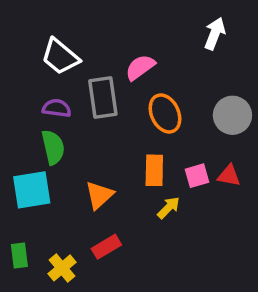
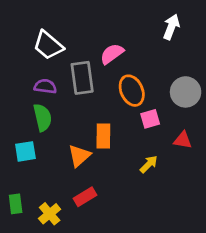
orange rectangle: (154, 170) -> (103, 136), moved
pink square: (197, 176) -> (150, 119), moved
cyan square: (32, 190) -> (25, 151), size x0.7
yellow arrow: (169, 208) -> (149, 164), moved

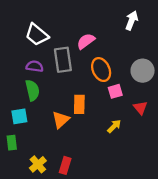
red triangle: (183, 140) -> (140, 108), turned 40
red rectangle: (85, 197) -> (65, 165), moved, turned -42
green rectangle: (16, 204) -> (12, 143), moved

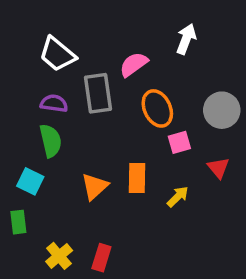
white arrow: (132, 20) -> (186, 39), moved
orange rectangle: (79, 104) -> (137, 178), moved
cyan square: (19, 116) -> (30, 181), turned 35

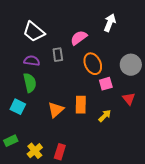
gray rectangle: (98, 93) -> (58, 55), size x0.6
green rectangle: (18, 222) -> (11, 141), moved, turned 72

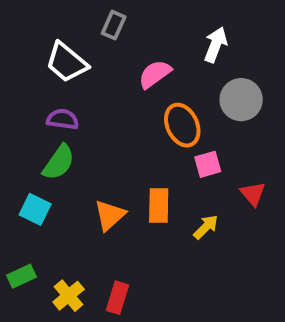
gray rectangle: (58, 55) -> (114, 25), moved, turned 32
gray circle: (131, 65) -> (241, 100), moved
green semicircle: (30, 83) -> (59, 162), turned 48

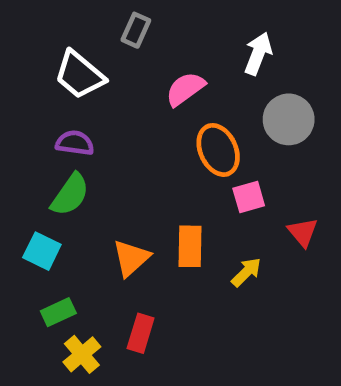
green rectangle: (21, 276) -> (58, 312), moved
red rectangle: (118, 298) -> (141, 333), moved

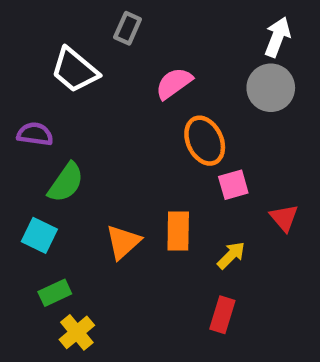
white arrow: (258, 54) -> (277, 37), moved
gray circle: (289, 119) -> (271, 88), moved
purple semicircle: (75, 143) -> (35, 134), moved
red rectangle: (141, 333) -> (222, 315), moved

